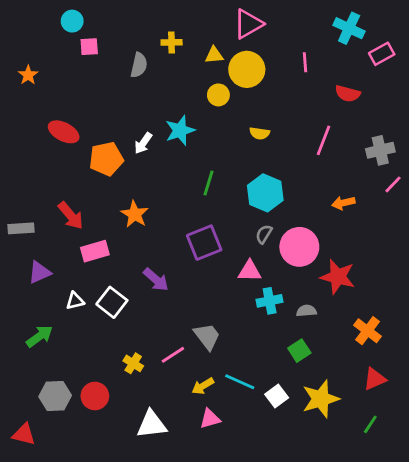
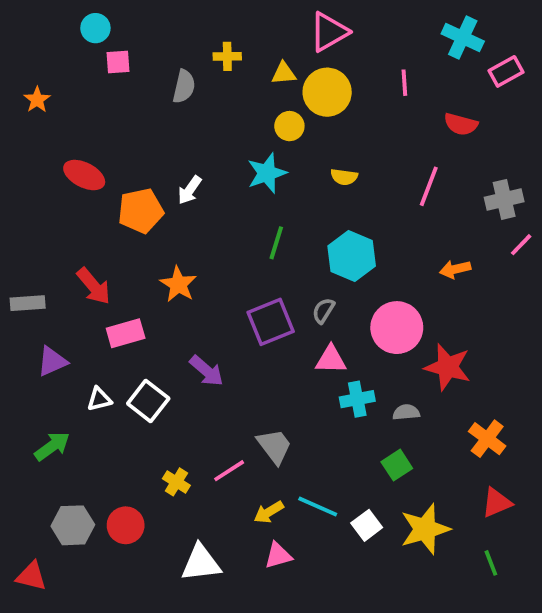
cyan star: (180, 130) -> (267, 173), moved
gray semicircle: (264, 234) -> (323, 311), moved
green line: (370, 424) -> (491, 563), turned -54

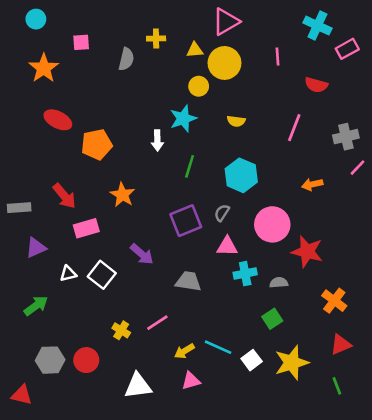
cyan circle: (95, 28) -> (36, 19), moved
orange star: (37, 100) -> (44, 68), moved, size x1.6
white arrow: (190, 190) -> (157, 140), moved, turned -36
gray trapezoid: (274, 446) -> (188, 281), moved, turned -44

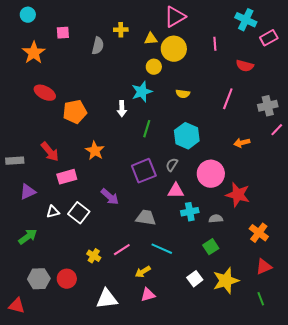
cyan line: (218, 347) -> (162, 249), moved

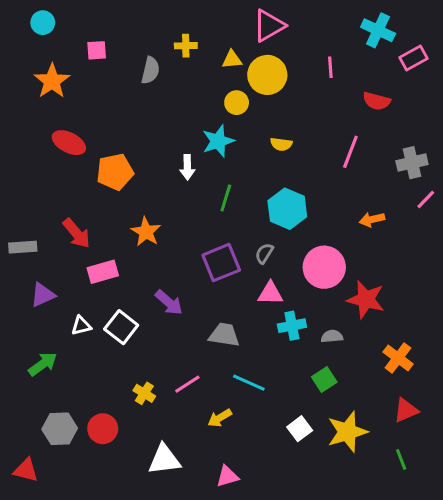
pink triangle: (148, 295) -> (227, 476), moved

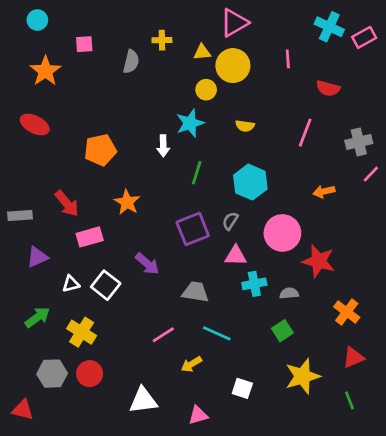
pink rectangle: (413, 58) -> (364, 37), moved
red ellipse: (69, 143) -> (35, 124), moved
yellow cross: (144, 393) -> (82, 332), moved, size x1.5
white square: (300, 429) -> (242, 388), moved, turned -35

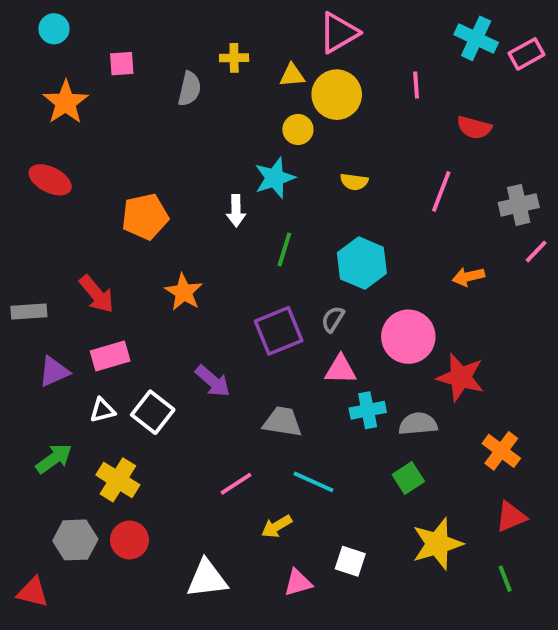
pink rectangle: (90, 237) -> (110, 356), moved
gray semicircle: (289, 293) -> (418, 424), size x1.4
pink triangle: (198, 415) -> (298, 583), moved

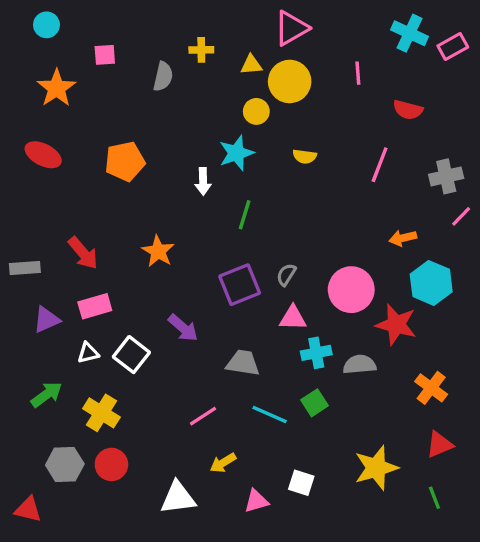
orange pentagon: (145, 217) -> (125, 161), moved
cyan hexagon: (362, 263) -> (431, 283), moved
green square: (408, 478) -> (315, 403), moved
yellow arrow: (277, 526) -> (223, 463), moved

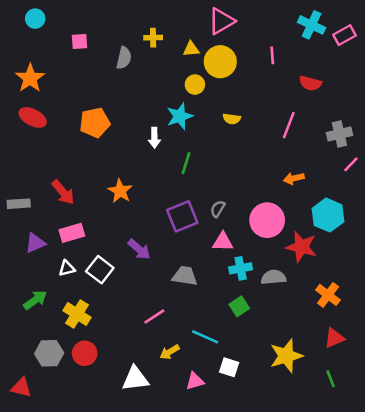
orange star: (56, 88) -> (30, 78), moved
orange arrow: (403, 238) -> (294, 178), moved
cyan line: (270, 415) -> (205, 337), moved

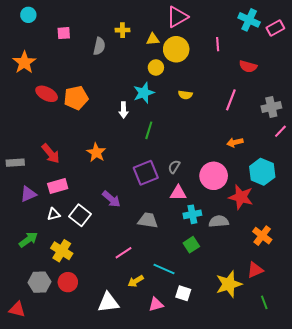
red ellipse: (33, 117) -> (47, 94), moved
red triangle: (334, 338) -> (255, 270), moved

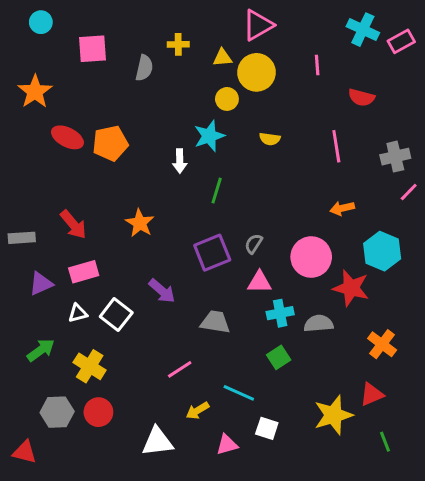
pink square: (64, 33) -> (93, 49), size x1.5
pink line: (231, 100) -> (336, 146), turned -30

